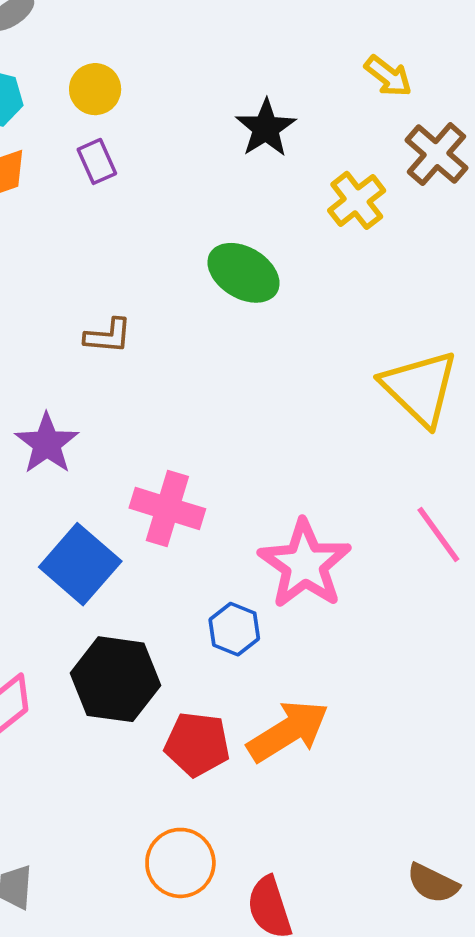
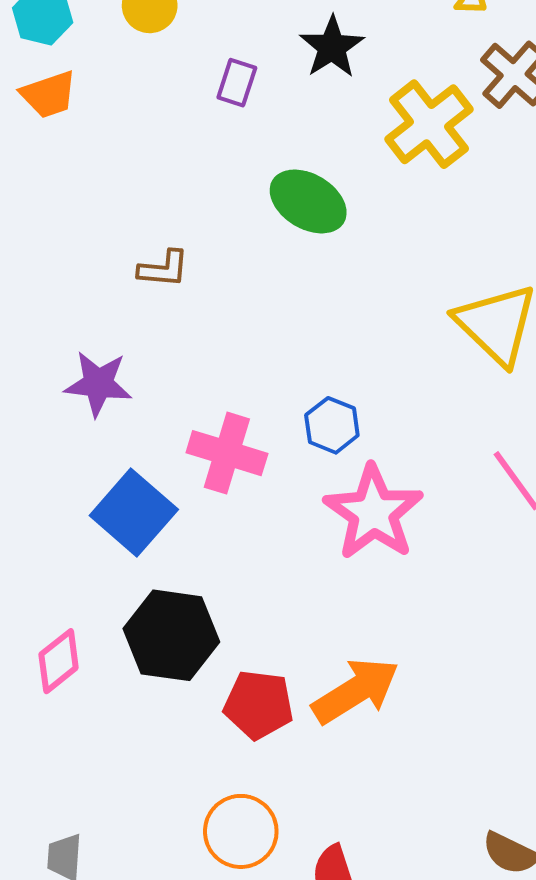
purple rectangle: (97, 161) -> (237, 83), moved, turned 42
yellow cross: (357, 200) -> (429, 124), size x1.4
purple star: (47, 444) -> (98, 384), turned -30
blue hexagon: (234, 629) -> (332, 425), moved

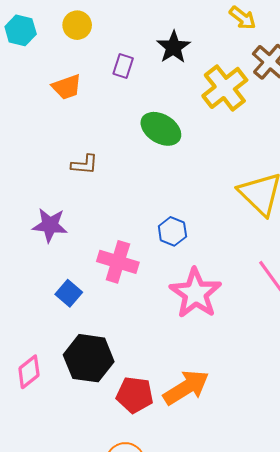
orange trapezoid: (49, 94) -> (67, 87), moved
blue hexagon: (332, 425) -> (172, 231), moved
blue square: (134, 512) -> (69, 293), size x0.6

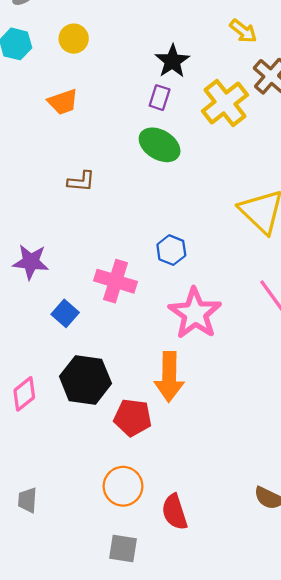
purple rectangle: (123, 66) -> (160, 98), moved
purple star: (50, 225) -> (31, 262), moved
orange arrow: (186, 387) -> (169, 377), moved, turned 123

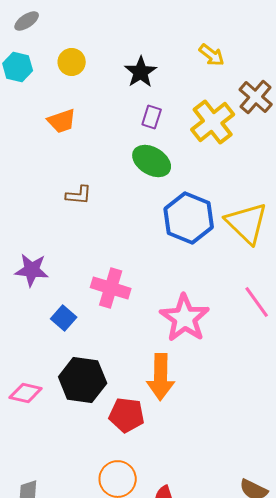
yellow arrow: (243, 31) -> (212, 55), moved
black star: (172, 61) -> (141, 72), moved
blue hexagon: (171, 250) -> (189, 218), moved, size x1.8
pink diamond: (24, 394) -> (26, 393), turned 52

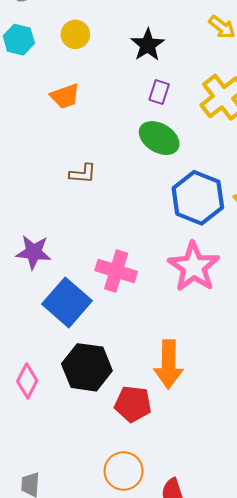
blue square: (64, 318) -> (67, 302), size x1.8
pink star: (185, 318) -> (194, 267), moved
pink diamond: (26, 393) -> (27, 381), turned -76

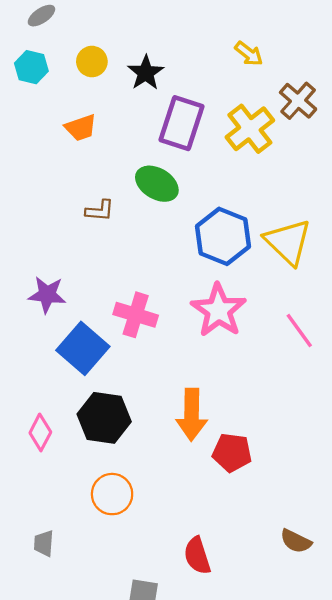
black star: (148, 45) -> (146, 73), moved
purple rectangle: (159, 92) -> (182, 123), size x2.0
green ellipse: (159, 138) -> (157, 184), moved
red pentagon: (133, 404) -> (232, 453), moved
orange circle: (124, 471) -> (112, 494), moved

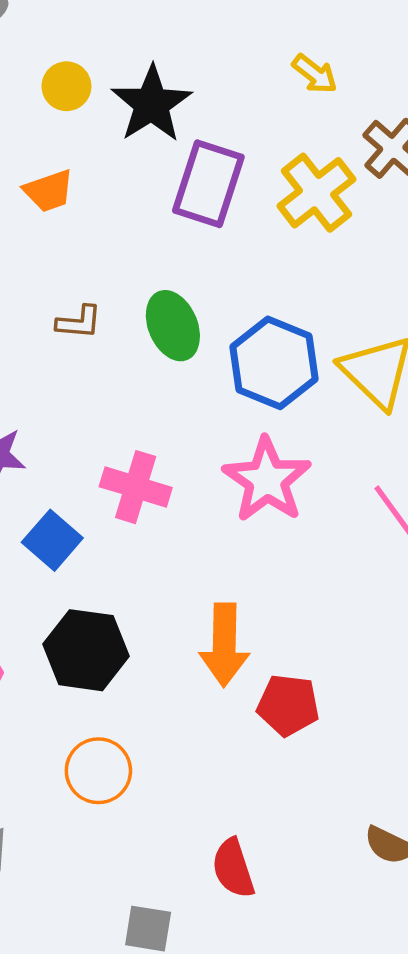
black star: (146, 73) -> (152, 104), size x1.4
green ellipse: (157, 184) -> (173, 326), moved, turned 36
blue square: (83, 348) -> (52, 540), size x0.7

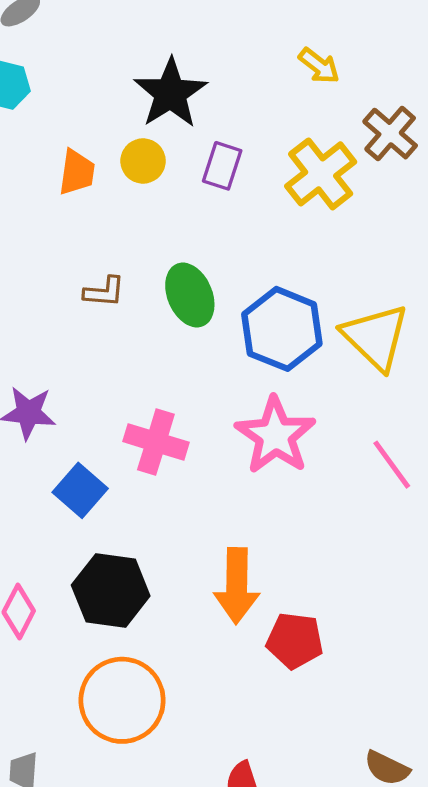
yellow circle: (66, 86) -> (143, 161), moved
purple rectangle: (208, 184) -> (222, 166), size x0.6
orange trapezoid: (49, 191) -> (77, 172), turned -63
orange circle: (98, 771) -> (122, 700), size x1.4

